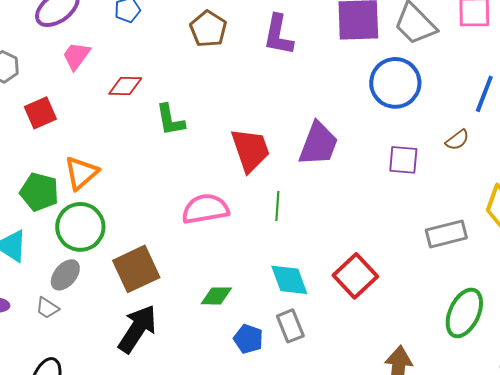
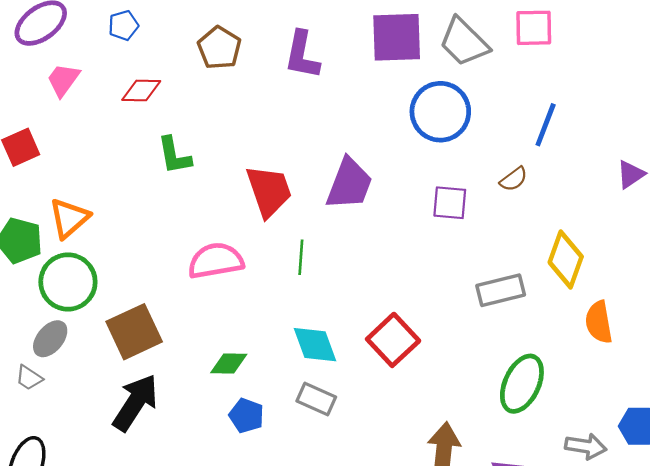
red diamond: (125, 86) -> (141, 90), moved
gray rectangle: (290, 326) -> (316, 399), turned -44
blue pentagon: (248, 339) -> (246, 416), moved

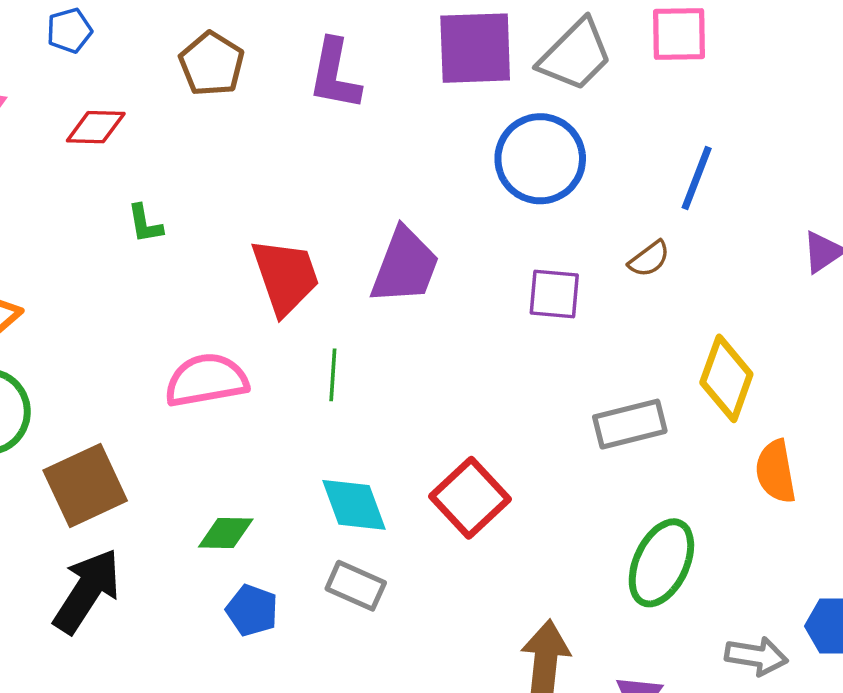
gray trapezoid: (464, 42) -> (575, 55), turned -90
green L-shape: (174, 155) -> (145, 224), size x0.7

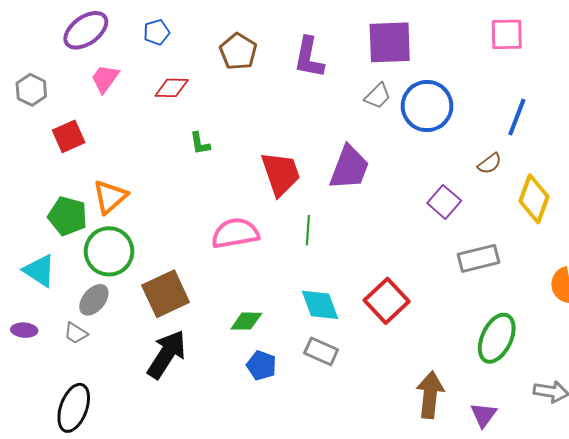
gray trapezoid: (575, 55) -> (378, 96), moved, size x0.6
purple square: (554, 294) -> (444, 202), moved, turned 36
yellow diamond: (726, 378) -> (534, 199), moved

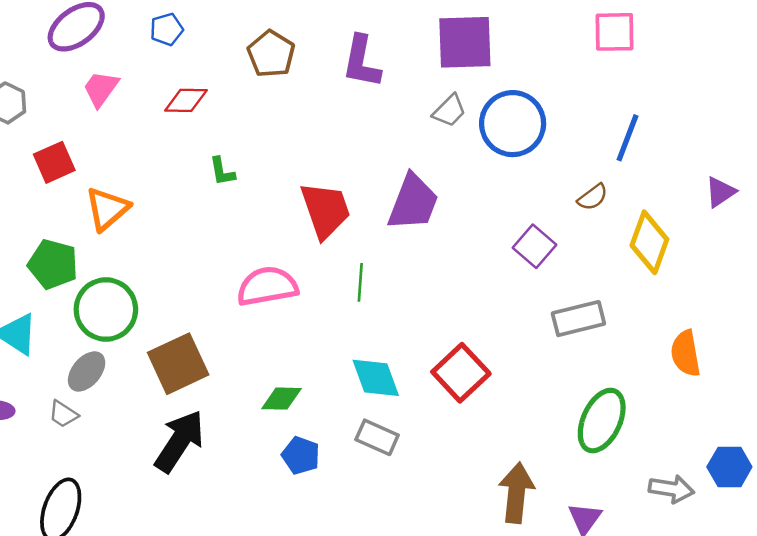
orange triangle: (110, 197) -> (107, 209), moved

